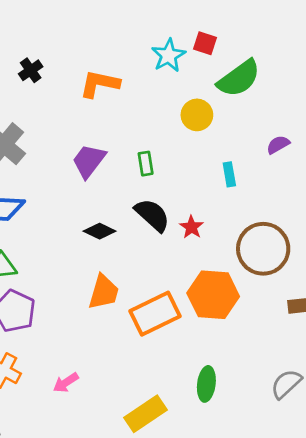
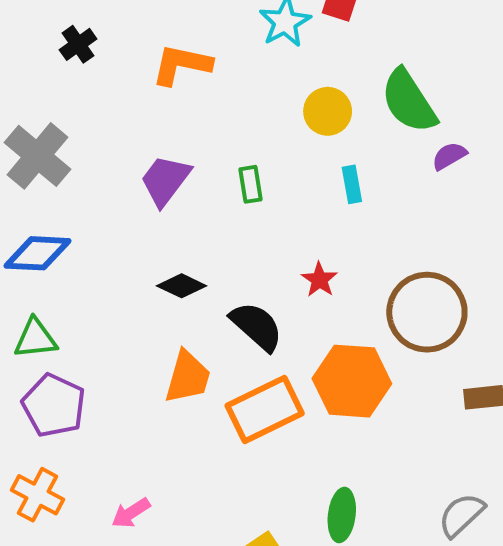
green semicircle: (239, 78) -> (409, 101), moved, turned 93
cyan rectangle: (229, 174) -> (352, 184), moved
black semicircle: (152, 215) -> (257, 326), moved

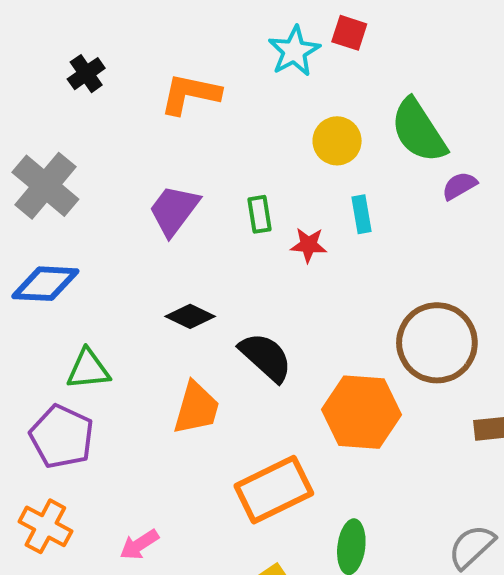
red star: (319, 280) -> (308, 245), moved, turned -30
green triangle: (35, 339) -> (88, 369), moved
orange rectangle: (265, 409) -> (274, 490), moved

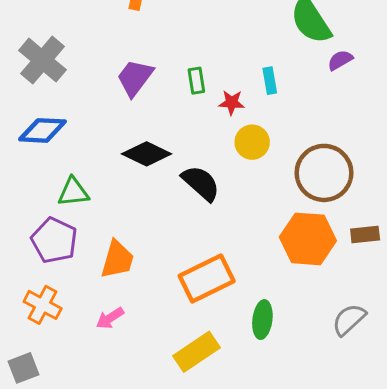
yellow circle: (337, 141) -> (252, 142), moved
black diamond: (190, 316) -> (147, 154), size x1.4
orange trapezoid: (196, 408) -> (117, 259), moved
orange hexagon: (362, 412) -> (308, 239), moved

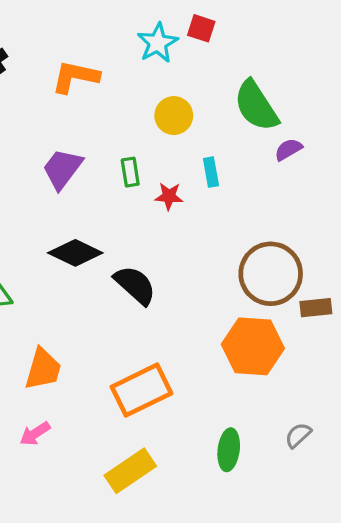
yellow circle: (252, 142) -> (174, 116), moved
brown rectangle: (365, 235) -> (316, 308), moved
green ellipse: (262, 320) -> (229, 450), moved
gray semicircle: (349, 320) -> (298, 435), size x0.7

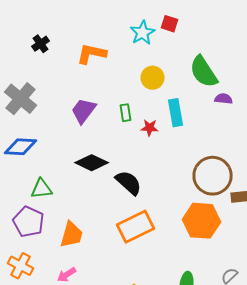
purple semicircle: (288, 149) -> (224, 99), turned 36
cyan rectangle: (211, 172) -> (176, 113), size x1.5
orange rectangle: (141, 390) -> (136, 227), moved

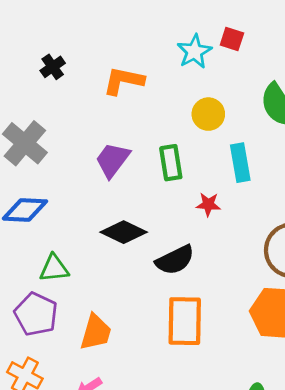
green rectangle: (126, 113) -> (171, 163), size x1.4
red star: (150, 128) -> (208, 204), moved
black semicircle: (128, 183) -> (175, 260), turned 112
orange rectangle: (136, 227) -> (185, 321), turned -63

